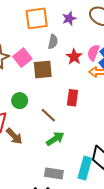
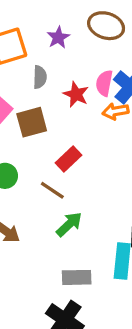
red rectangle: (73, 98) -> (68, 159), moved, turned 49

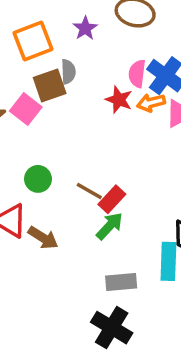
red star: (76, 94) -> (119, 100), moved
brown square: (32, 122) -> (50, 86), moved
red rectangle: (68, 159) -> (112, 199), moved

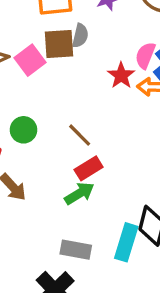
brown line: (89, 191) -> (80, 135), moved

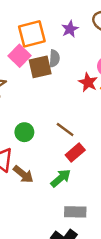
pink square: (30, 60) -> (20, 56), moved
green arrow: (79, 193) -> (61, 178), moved

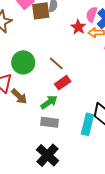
green circle: (24, 132) -> (23, 62), size x1.5
gray rectangle: (75, 212) -> (49, 122), moved

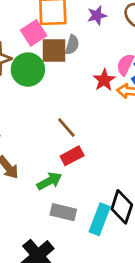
green circle: (23, 62) -> (28, 70), moved
gray rectangle: (49, 122) -> (63, 212), moved

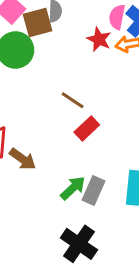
green arrow: (49, 181) -> (73, 188), moved
gray rectangle: (63, 212) -> (94, 191), turned -65

